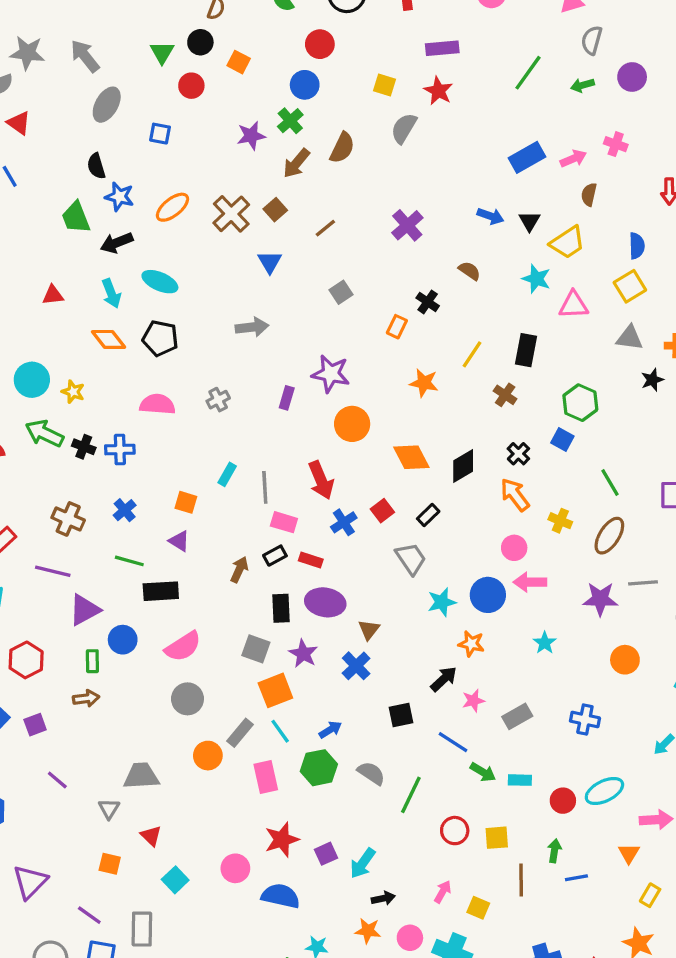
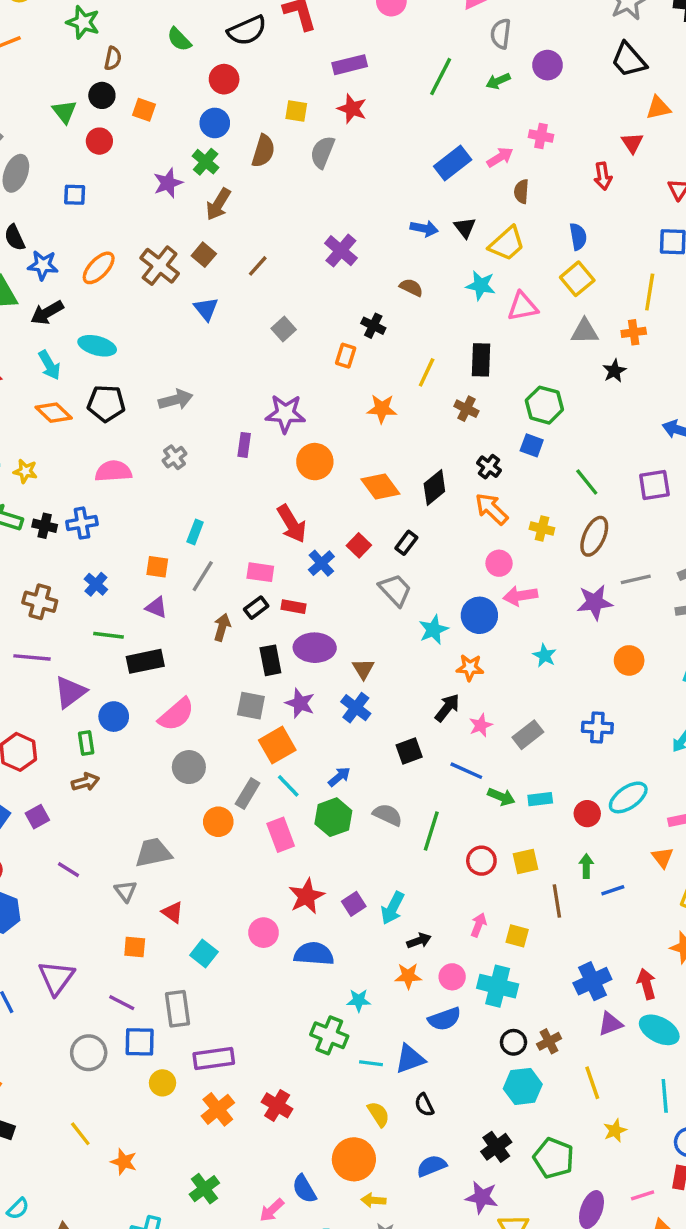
brown semicircle: (342, 148) -> (263, 151), moved
gray arrow: (252, 327) -> (176, 400), moved
gray line: (265, 487) -> (203, 576), moved, turned 44

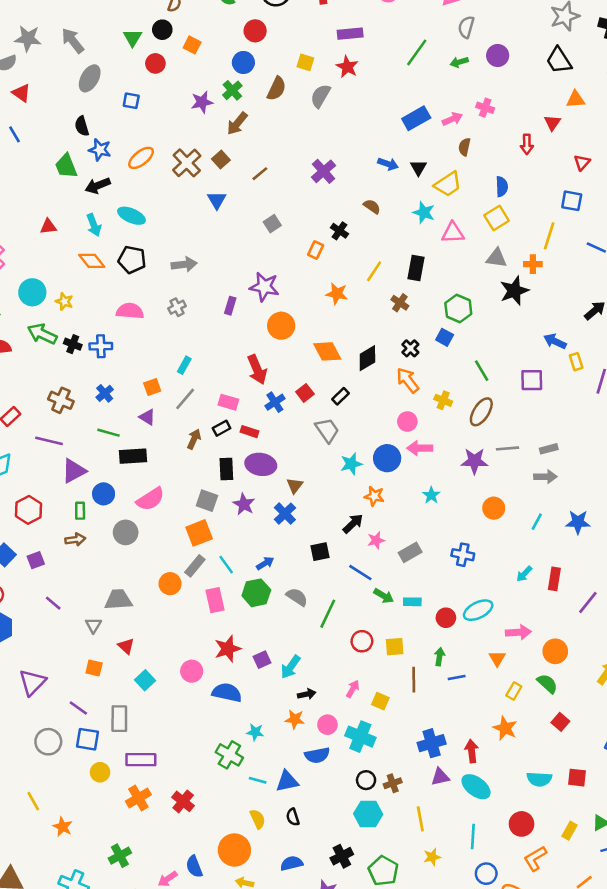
black star: (614, 371) -> (514, 291), size x1.6
orange square: (157, 567) -> (152, 387), turned -36
orange square: (277, 745) -> (199, 533), moved
gray circle: (189, 767) -> (126, 532), moved

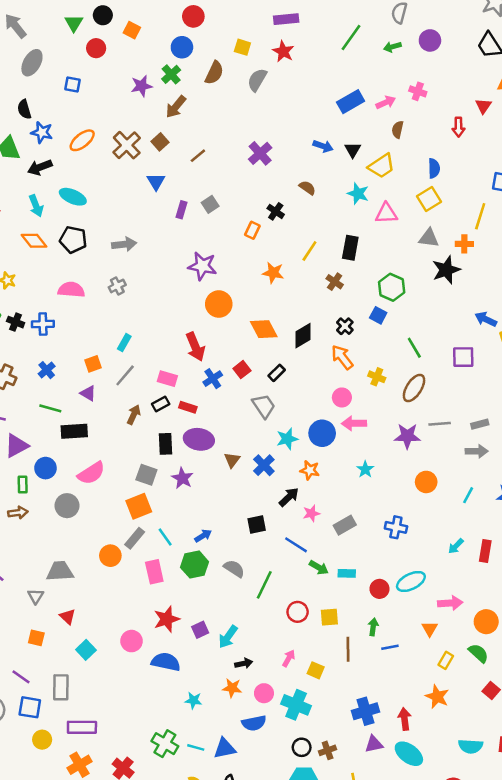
purple rectangle: (230, 306) -> (181, 210), moved
blue cross: (285, 514) -> (264, 465), moved
green cross: (229, 755) -> (165, 744), moved

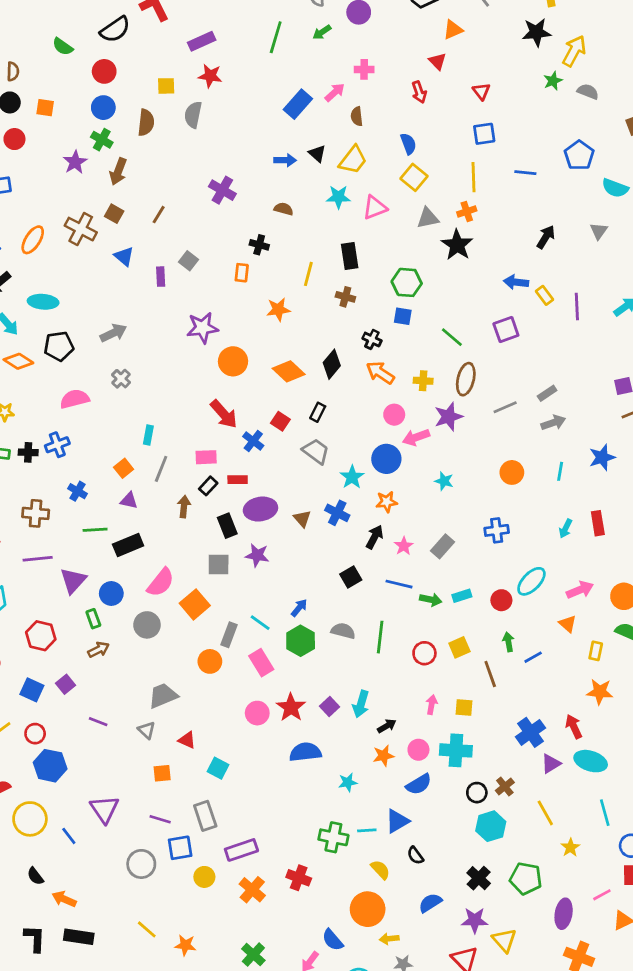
purple star: (407, 436) -> (449, 417), moved
orange square: (139, 506) -> (195, 604), moved
pink circle: (132, 641) -> (257, 713), moved

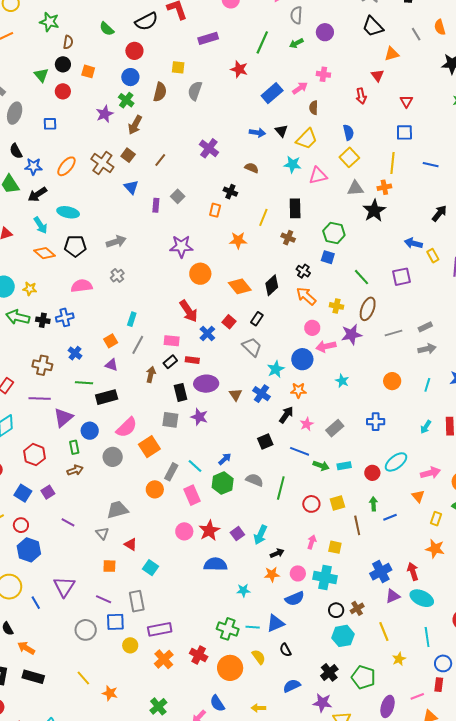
red star: (210, 76) -> (239, 69), moved
orange circle: (368, 909) -> (230, 668), moved

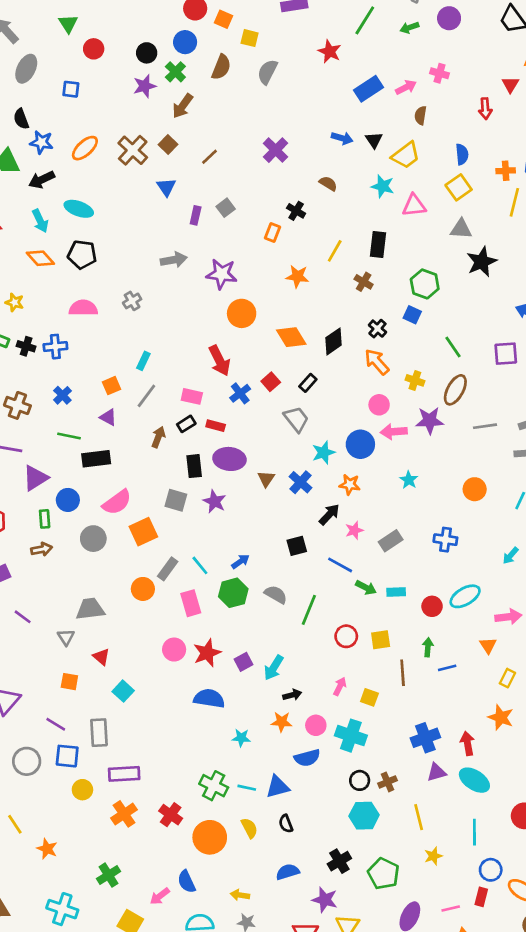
black circle: (63, 64) -> (147, 53), moved
orange square: (88, 71) -> (223, 19), moved
orange cross: (384, 187) -> (506, 171), moved
gray arrow: (116, 242) -> (174, 260), moved

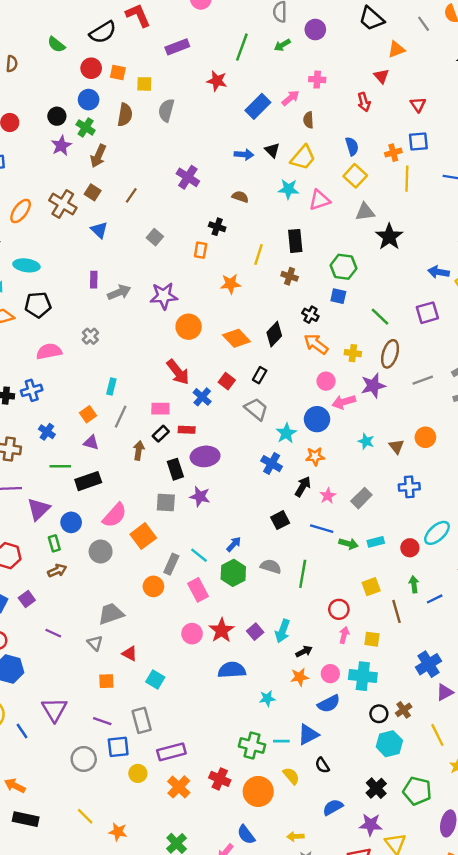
purple rectangle: (196, 215) -> (94, 280), moved
brown triangle: (266, 479) -> (396, 446), moved
red circle: (346, 636) -> (339, 609), moved

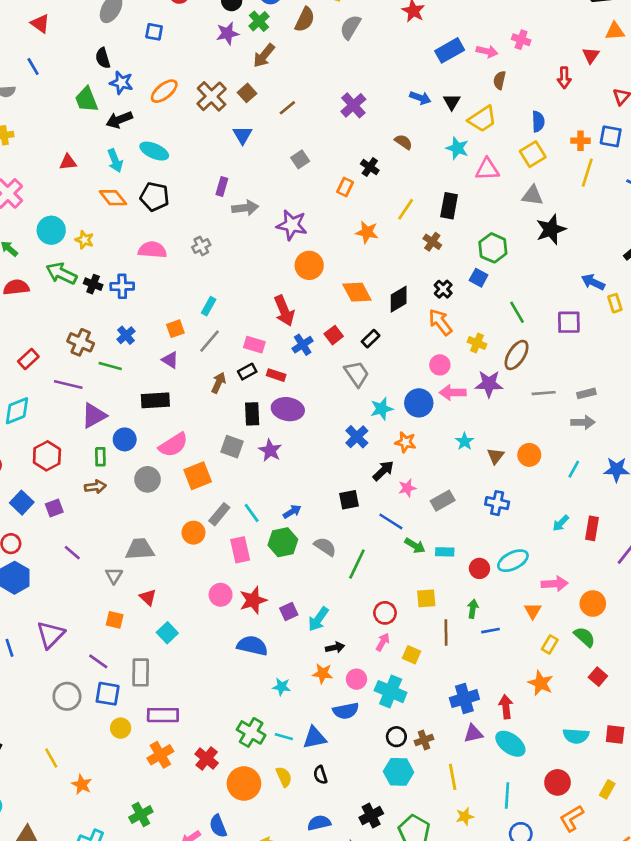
pink arrow: (290, 98) -> (487, 51), turned 36
green line: (60, 466) -> (110, 366), moved

